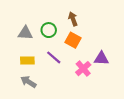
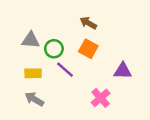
brown arrow: (73, 19) -> (88, 23), turned -40
green circle: (49, 30) -> (54, 49), moved
pink cross: (83, 69) -> (101, 98), moved

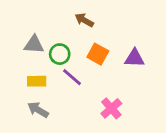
brown arrow: (88, 23) -> (84, 20), moved
purple triangle: (123, 71) -> (134, 58), moved

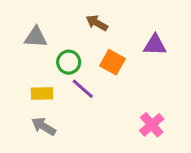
gray triangle: (34, 45) -> (36, 37), moved
purple triangle: (134, 58) -> (155, 45), moved
pink cross: (111, 108) -> (152, 125), moved

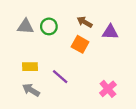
brown arrow: (97, 23) -> (85, 22), moved
green circle: (69, 62) -> (49, 26), moved
purple line: (83, 89) -> (60, 77), moved

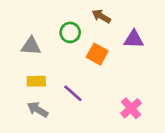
brown arrow: (85, 22) -> (101, 16), moved
gray triangle: (26, 26) -> (31, 46), moved
green circle: (49, 26) -> (70, 32), moved

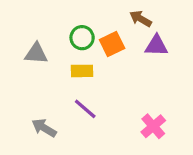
brown arrow: (101, 16) -> (141, 19), moved
orange square: (97, 54) -> (112, 44), moved, turned 35
yellow rectangle: (36, 81) -> (82, 71), moved

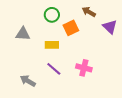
green circle: (82, 38) -> (52, 15), moved
purple triangle: (156, 46) -> (110, 27), moved, turned 42
pink cross: (153, 126) -> (84, 68), moved, turned -35

